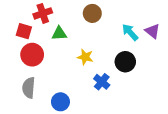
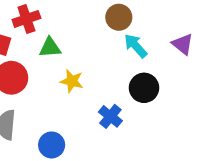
brown circle: (92, 13) -> (119, 17), moved
cyan arrow: (130, 32) -> (136, 46), moved
yellow star: (85, 57) -> (72, 81), moved

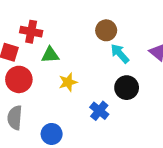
red cross: (26, 19) -> (31, 32), turned 30
yellow star: (72, 81) -> (68, 82), turned -30

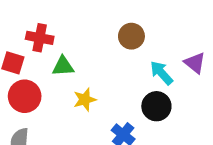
cyan arrow: (120, 54) -> (161, 73), moved

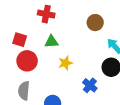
red cross: (40, 38) -> (46, 14), moved

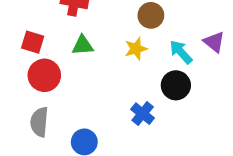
yellow star: (65, 63) -> (136, 49), moved

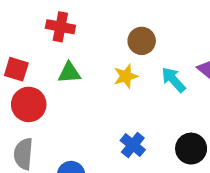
black circle: (176, 85) -> (191, 149), moved

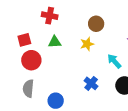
red square: (16, 69) -> (24, 40), turned -32
cyan arrow: (173, 80) -> (114, 61), moved

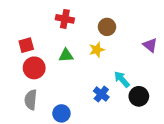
red cross: (50, 16) -> (65, 19), moved
green triangle: (55, 42) -> (66, 55), moved
cyan arrow: (114, 61) -> (122, 79), moved

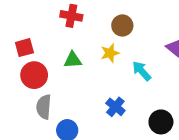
cyan arrow: (122, 79) -> (142, 71), moved
black circle: (139, 96) -> (161, 122), moved
gray semicircle: (31, 100) -> (44, 107), moved

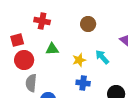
red cross: (71, 16) -> (42, 21), moved
yellow star: (110, 53) -> (79, 60), moved
blue cross: (115, 107) -> (83, 83), turned -32

